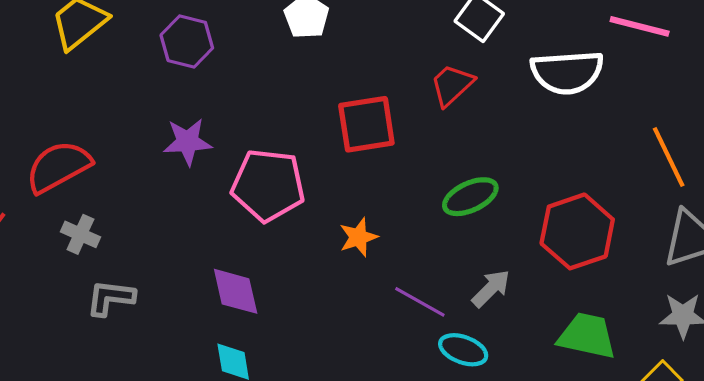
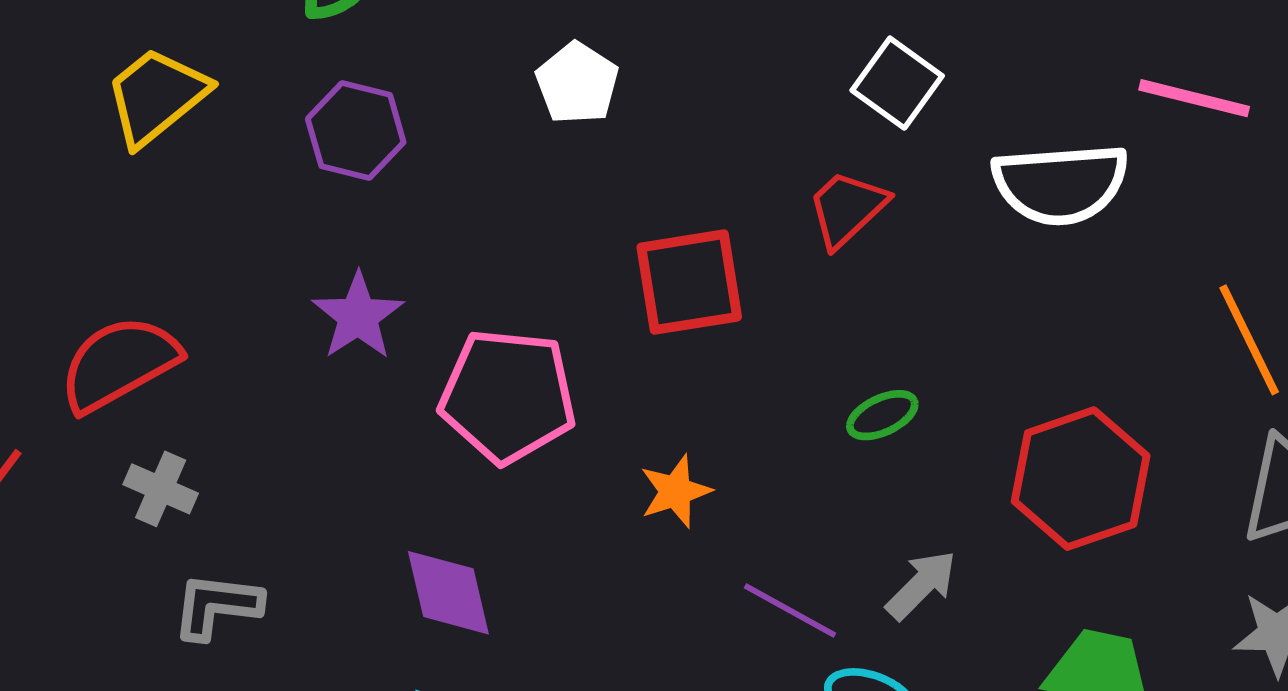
purple star: (187, 142) -> (358, 316), turned -30
green ellipse: (470, 197) -> (882, 415), size x0.7

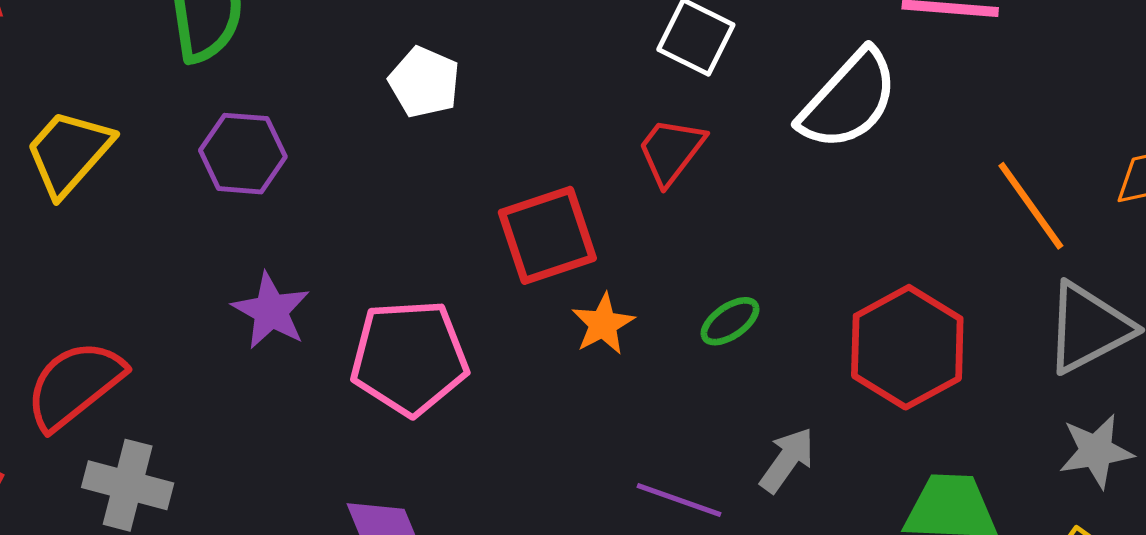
white semicircle: (1060, 184) -> (849, 100), turned -34
gray cross: (161, 489) -> (128, 485), size x1.4
orange star: (675, 491) -> (603, 324), moved

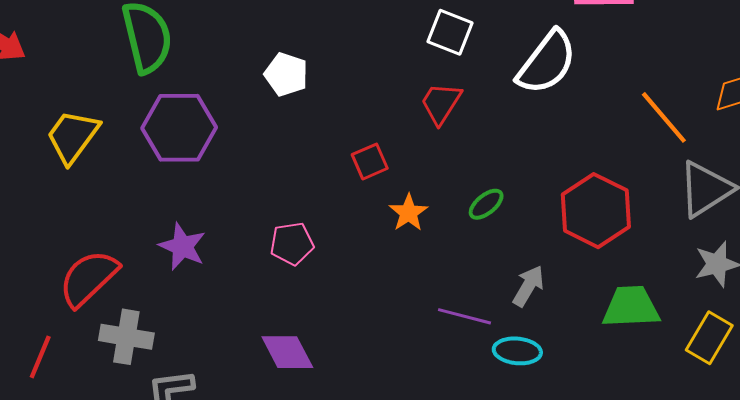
purple hexagon: (243, 154) -> (179, 128), size x1.4
red square: (547, 235) -> (370, 161), size x0.6
purple star: (271, 311) -> (182, 246), moved
pink pentagon: (409, 358) -> (292, 244), size x0.6

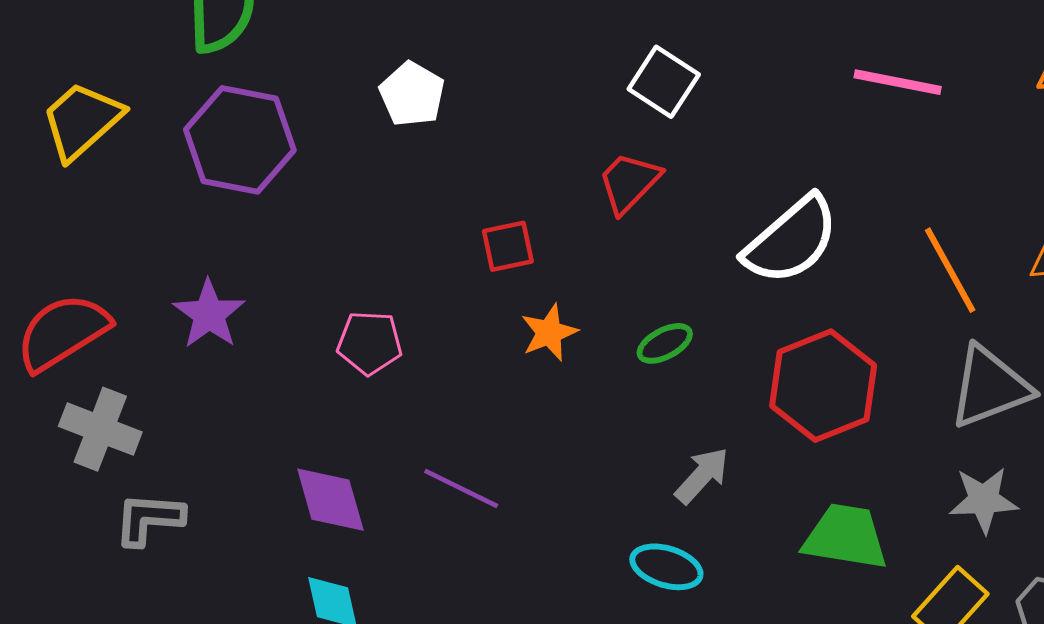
white semicircle: (547, 62) -> (791, 240), moved
purple line: (464, 316) -> (461, 488), moved

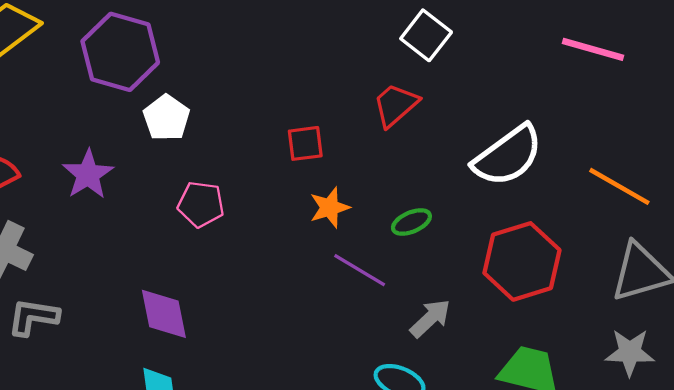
white pentagon: (412, 94) -> (166, 118), moved
orange line: (950, 270) -> (619, 186), turned -36
purple line: (461, 488) -> (360, 270), moved

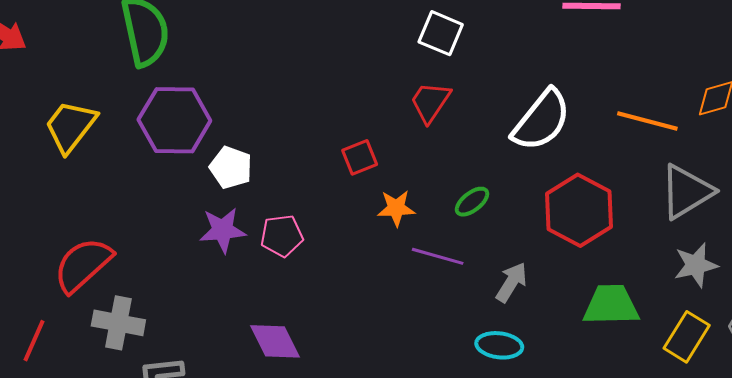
purple star: (88, 174) -> (223, 230), moved, turned -30
orange star: (330, 207) -> (396, 208), turned 30

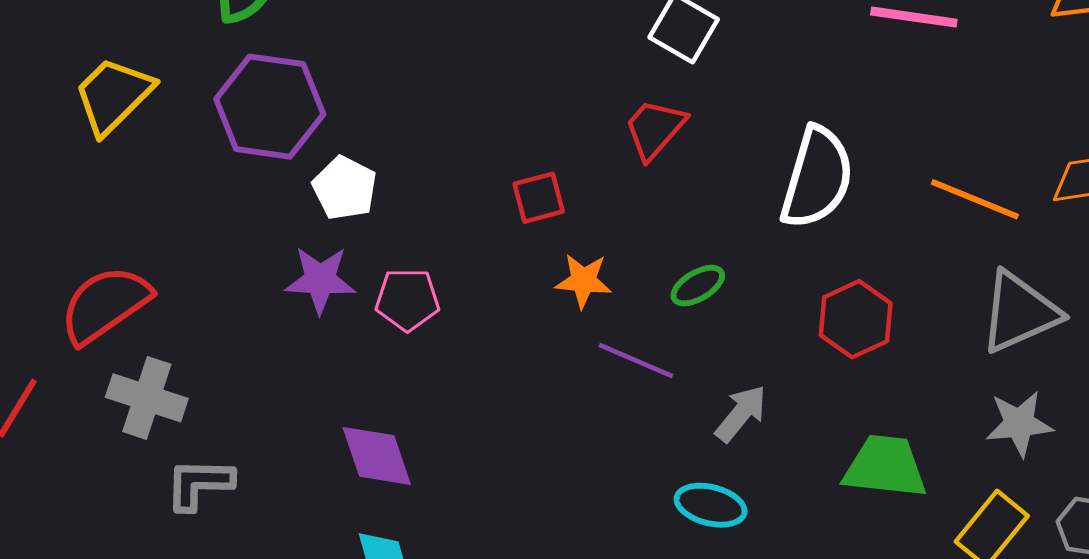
white semicircle: (541, 120) -> (817, 178), turned -30
red hexagon: (579, 210) -> (856, 319), size x0.7

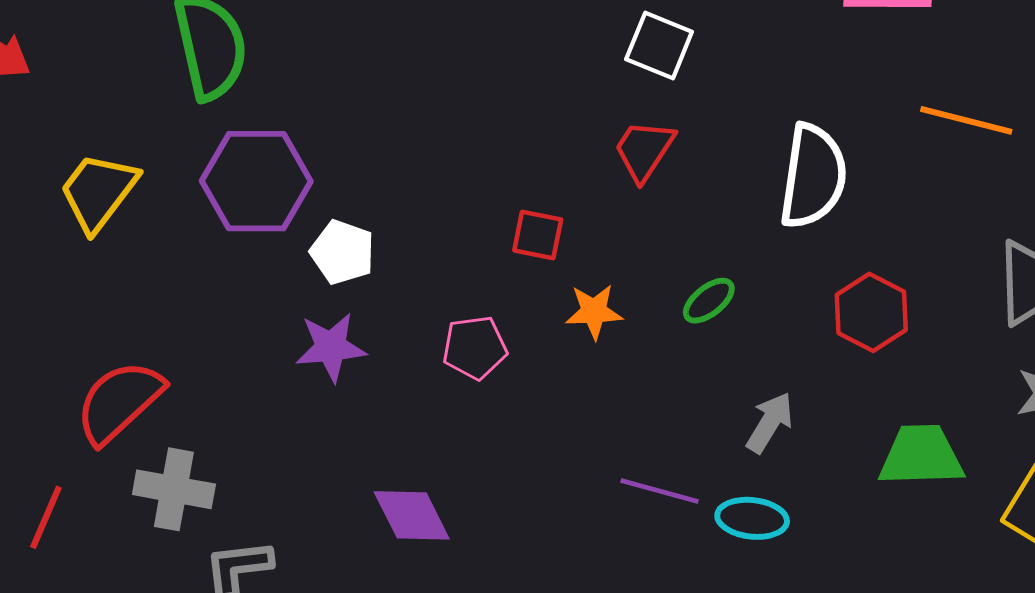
red square: (539, 198) -> (538, 235), turned 34
orange line: (975, 199) -> (966, 120), moved
pink pentagon: (407, 300) -> (475, 348), moved
purple line: (636, 361) -> (660, 491), moved

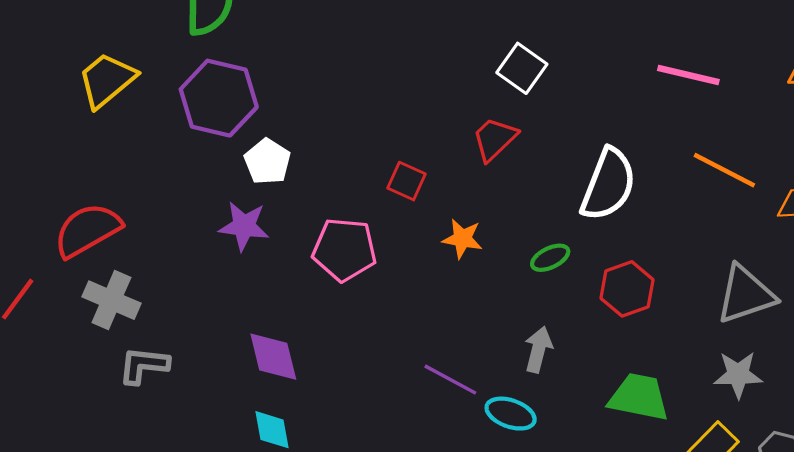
green ellipse: (709, 301) -> (550, 258), moved
orange star: (594, 312) -> (462, 239), moved
pink pentagon: (475, 348) -> (344, 250), size x1.4
gray arrow: (770, 423) -> (538, 349), turned -30

